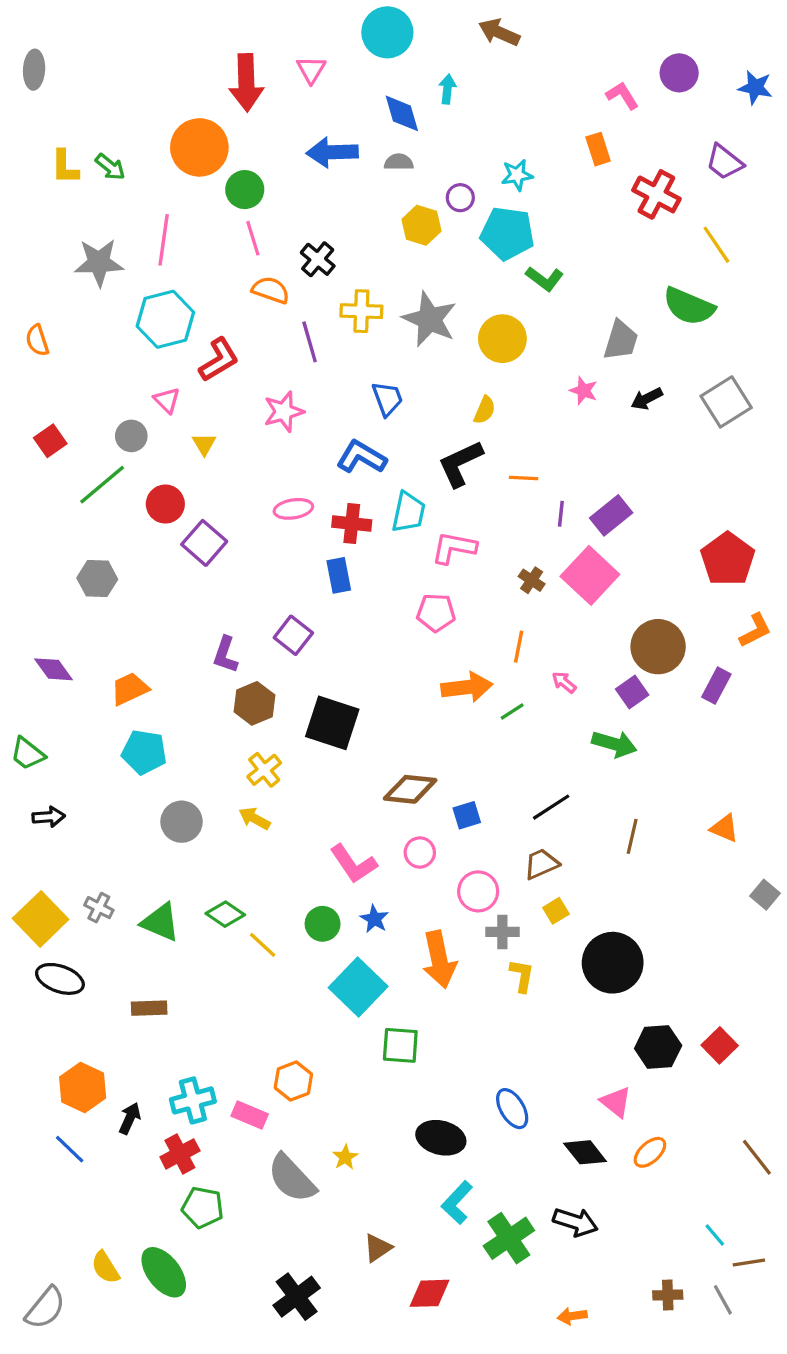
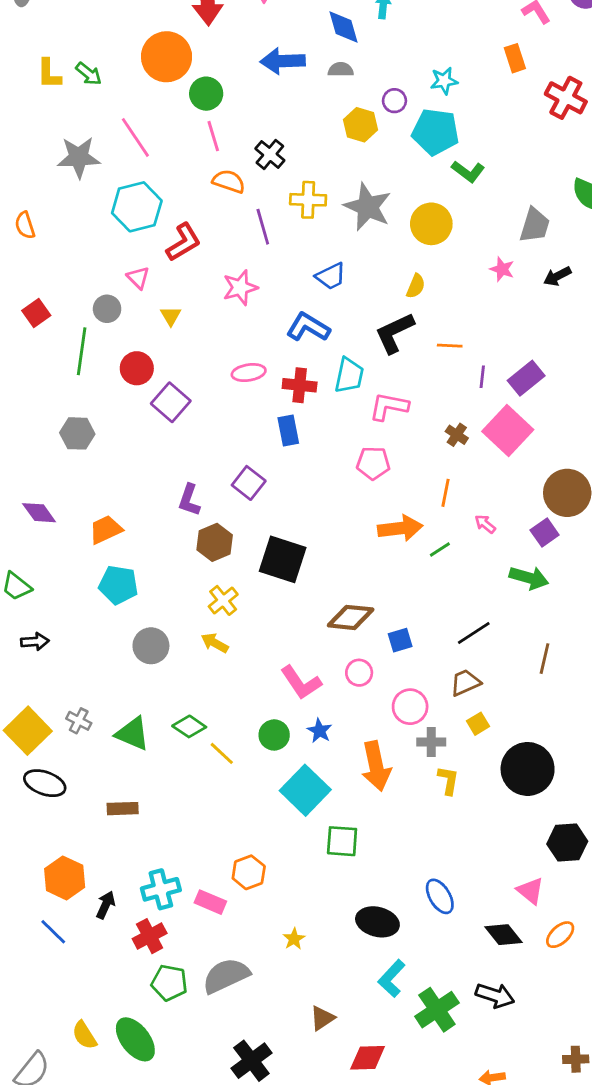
pink line: (164, 240) -> (135, 137), turned -42
blue trapezoid: (387, 399) -> (331, 276), turned 84
green line: (102, 485) -> (82, 351), turned -42
gray semicircle: (292, 1178) -> (226, 976), moved, turned 108

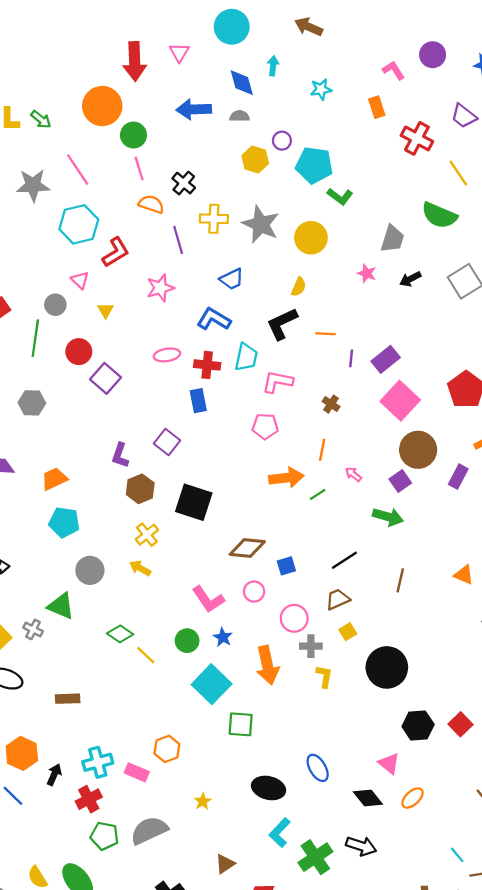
cyan star: (444, 81) -> (321, 89), moved
pink square: (508, 431) -> (400, 401), moved
green triangle: (133, 734) -> (61, 606), moved

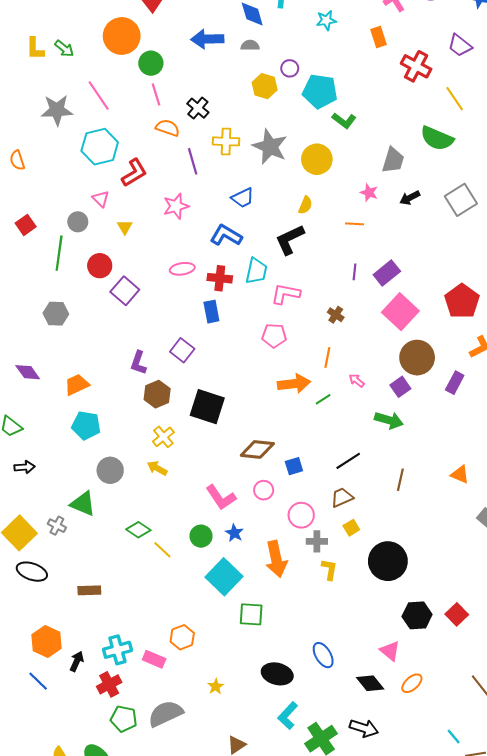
orange line: (325, 334) -> (354, 224), moved

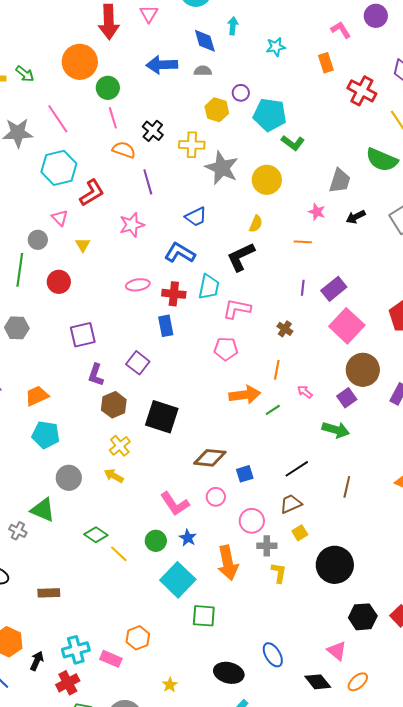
yellow cross: (226, 141) -> (192, 145), moved
purple square: (125, 291) -> (83, 335), moved, turned 36

